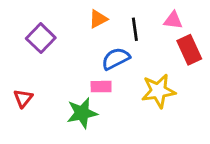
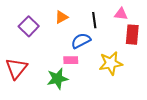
orange triangle: (98, 19) -> (62, 17), moved
red rectangle: (189, 50) -> (132, 35), turned 30
red triangle: (23, 98) -> (16, 68), size x1.6

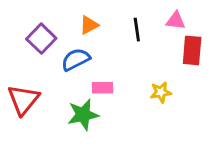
blue semicircle: (81, 41) -> (76, 59), moved
yellow star: (111, 63) -> (161, 92), size x0.6

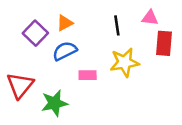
orange triangle: (89, 25) -> (65, 23), moved
yellow star: (161, 92) -> (124, 62), moved, size x1.6
green star: (83, 115) -> (54, 103), moved

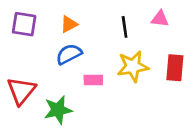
purple square: (35, 33) -> (24, 24), moved, turned -35
red rectangle: (164, 43) -> (175, 68), moved

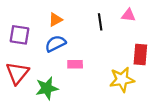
purple square: (24, 24) -> (19, 35), moved
yellow star: (133, 66) -> (122, 80), moved

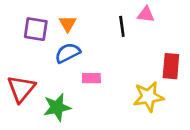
pink triangle: (128, 15) -> (146, 14), moved
orange triangle: (55, 20) -> (68, 24), turned -32
purple square: (19, 35) -> (36, 29), moved

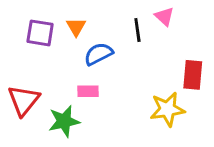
pink triangle: (146, 14) -> (164, 16), turned 36
blue semicircle: (68, 53) -> (98, 54), moved
pink rectangle: (91, 78) -> (88, 91), moved

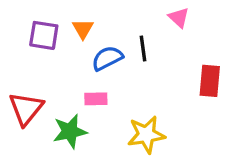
black line: (137, 30) -> (143, 48), moved
yellow star: (167, 109) -> (146, 135), moved

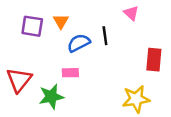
yellow star: (146, 135) -> (136, 99), moved

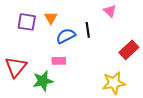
red rectangle: (154, 60) -> (129, 50), turned 42

